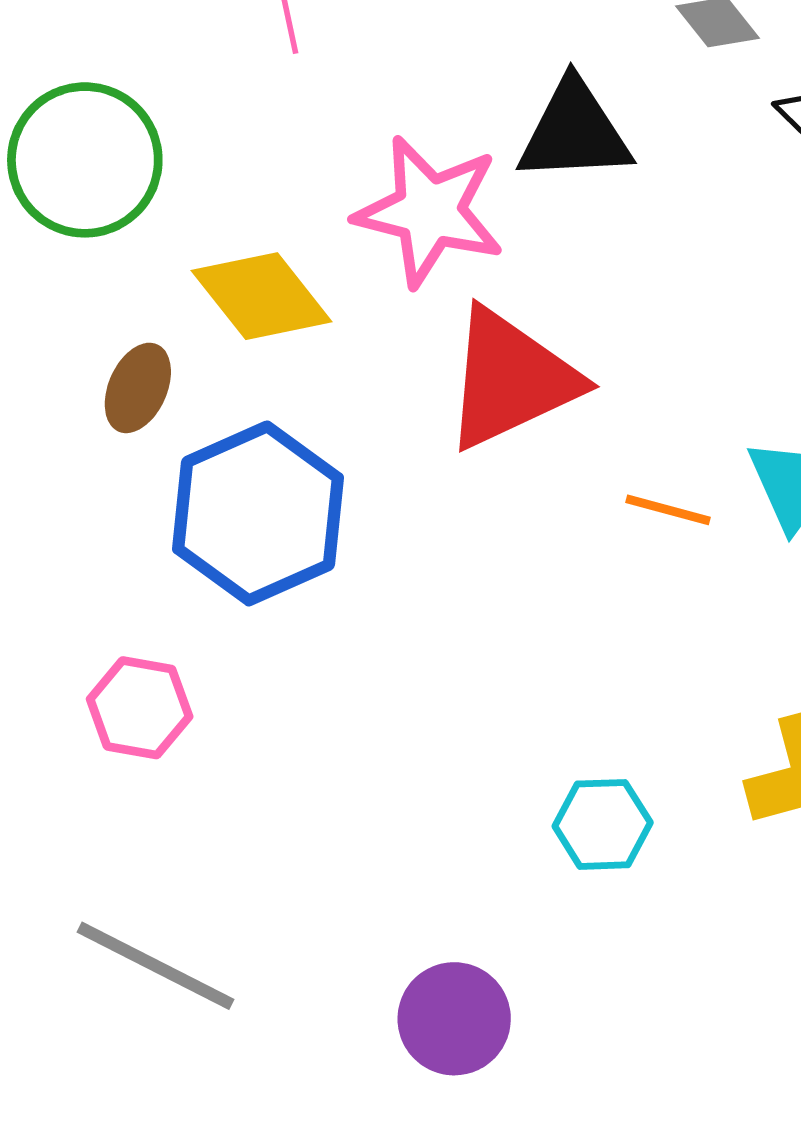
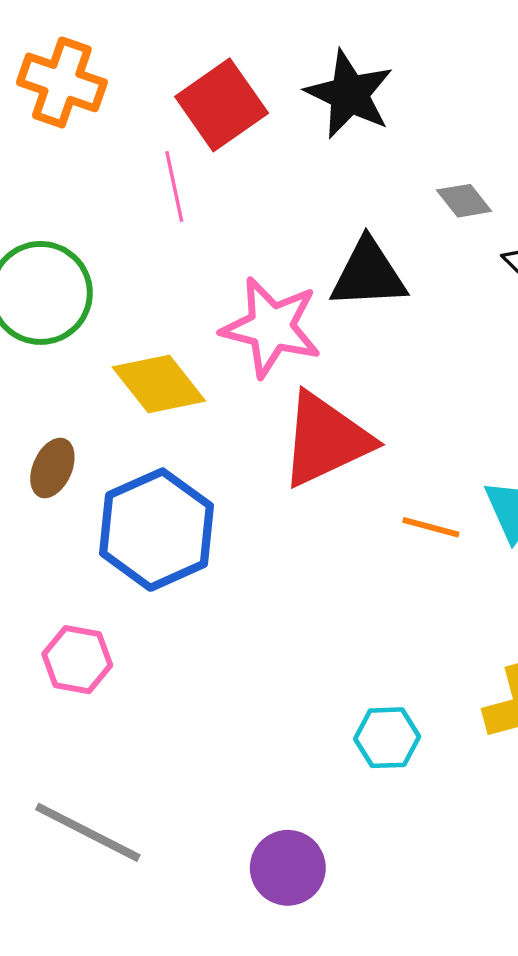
brown ellipse: (138, 388) -> (52, 468), moved

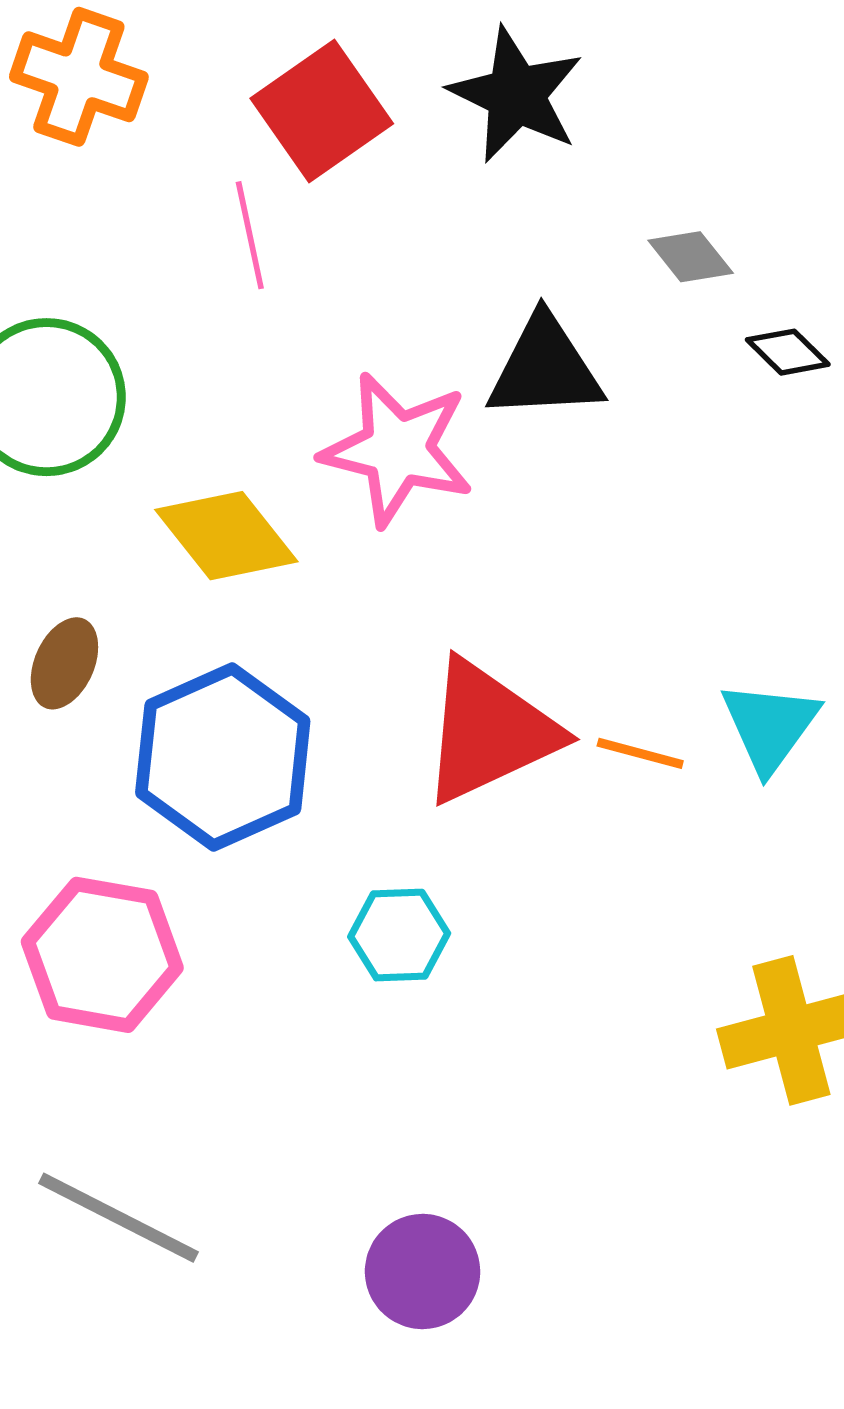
red triangle: (326, 440) -> (489, 732), moved
pink hexagon: (77, 660) -> (102, 955), size x1.5
cyan hexagon: (387, 738) -> (399, 935), moved

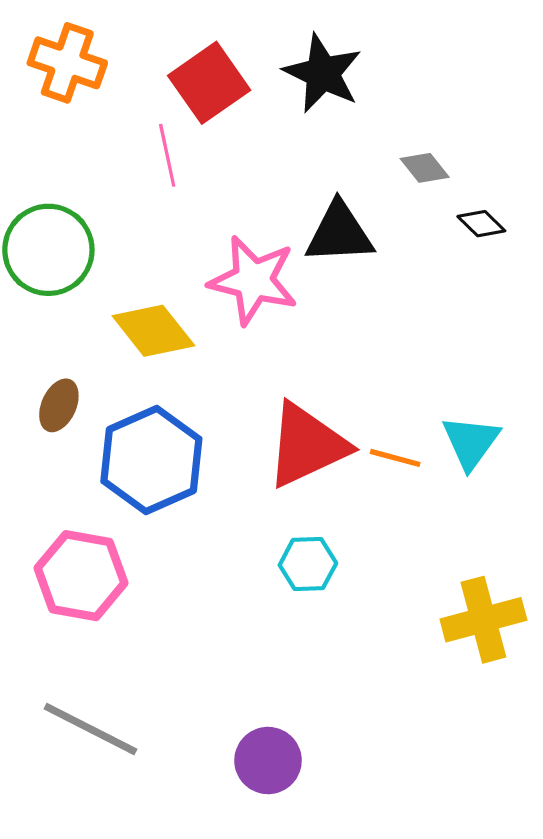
cyan hexagon: (399, 935) -> (308, 564), moved

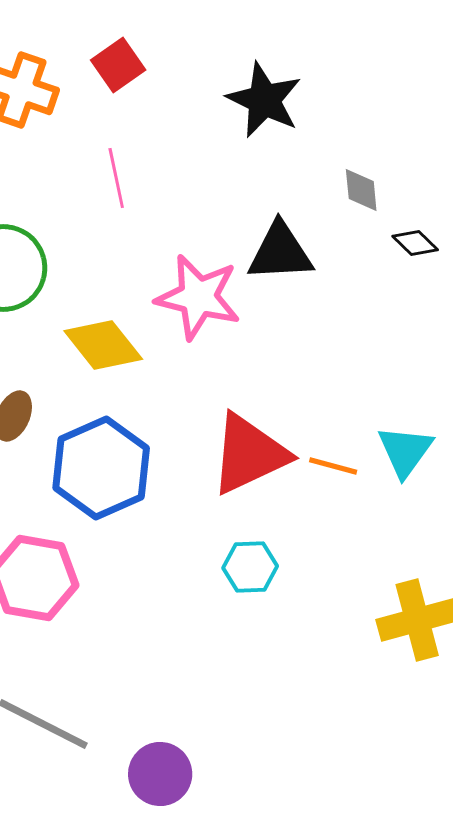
red square: (209, 83) -> (118, 65), moved, size x0.7
gray diamond: (425, 168) -> (361, 190), turned 33
purple circle: (268, 761) -> (160, 774), moved

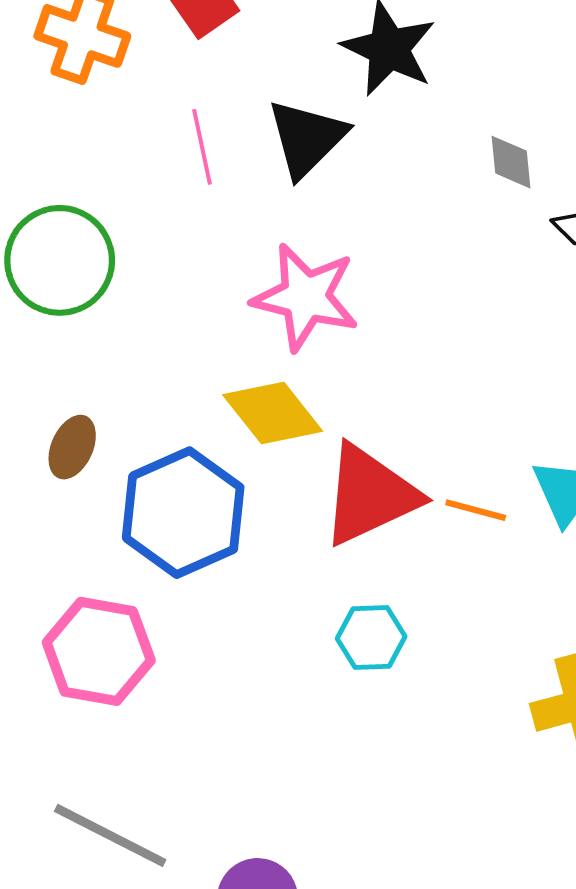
black triangle: (280, 252) -> (307, 138), moved, turned -42
yellow diamond: (103, 345) -> (273, 413), moved

